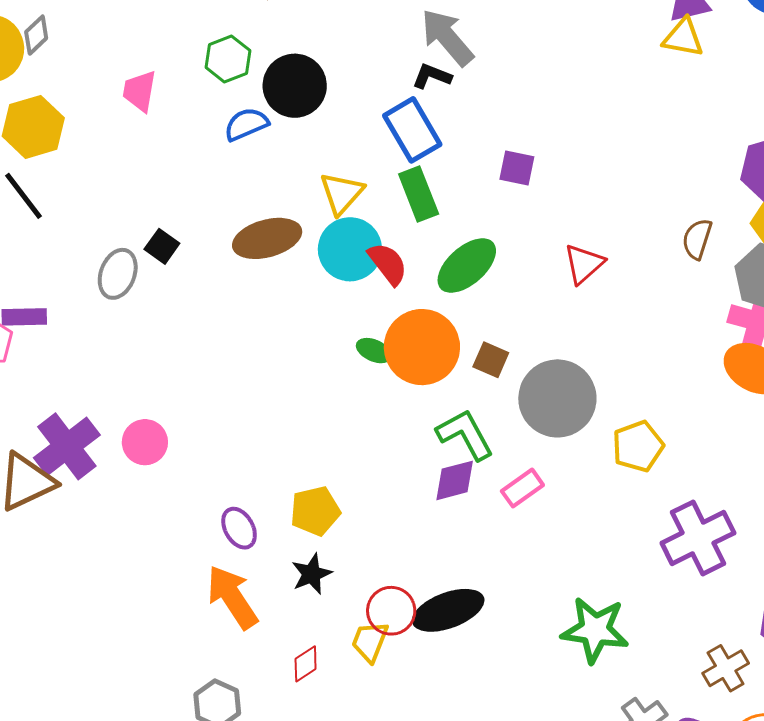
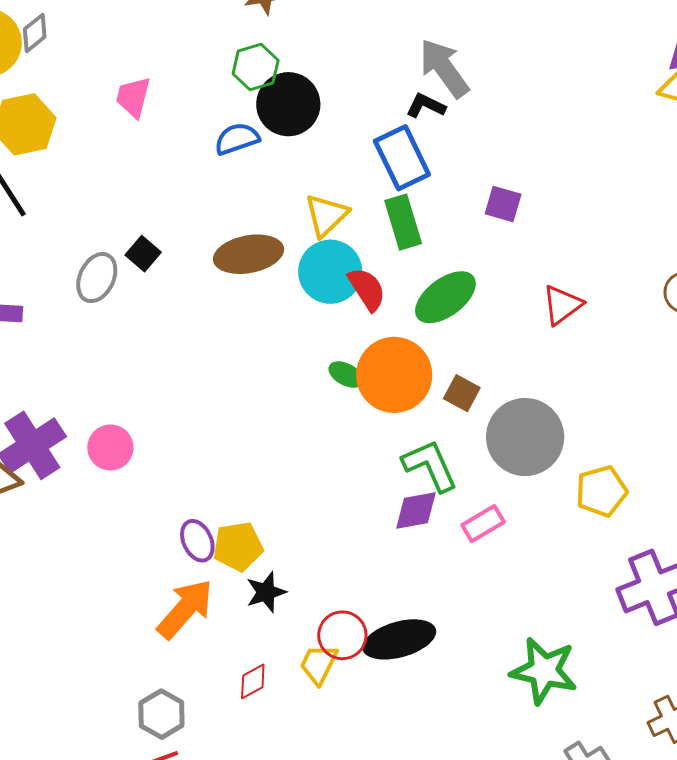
green hexagon: (228, 59) -> (256, 67), moved
yellow pentagon: (315, 511) -> (238, 546), moved
orange arrow: (232, 597) -> (185, 609), turned 70

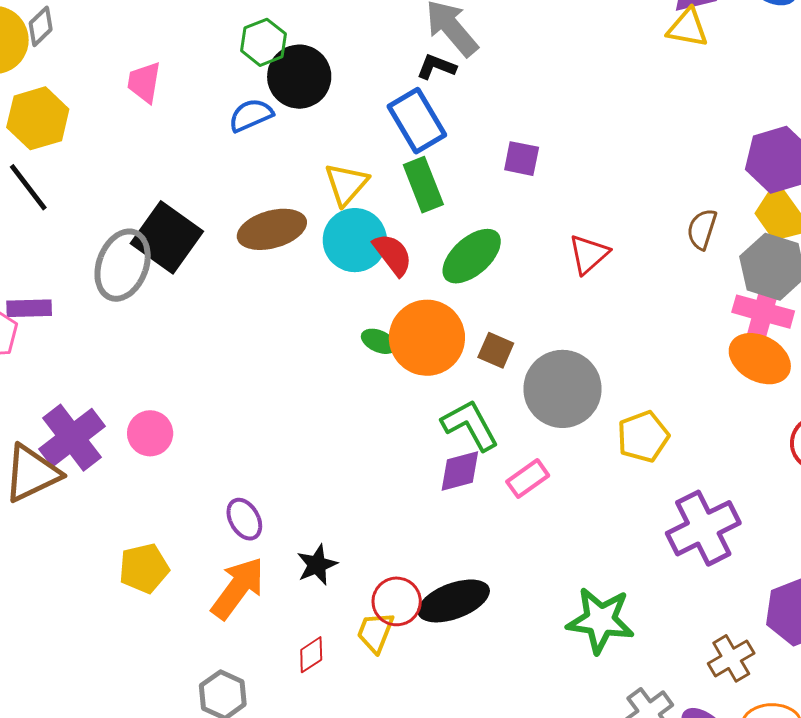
black square: (143, 254) -> (167, 237), size x2.0
gray ellipse: (97, 278) -> (123, 265), size x1.4
yellow pentagon: (238, 546) -> (144, 568), moved

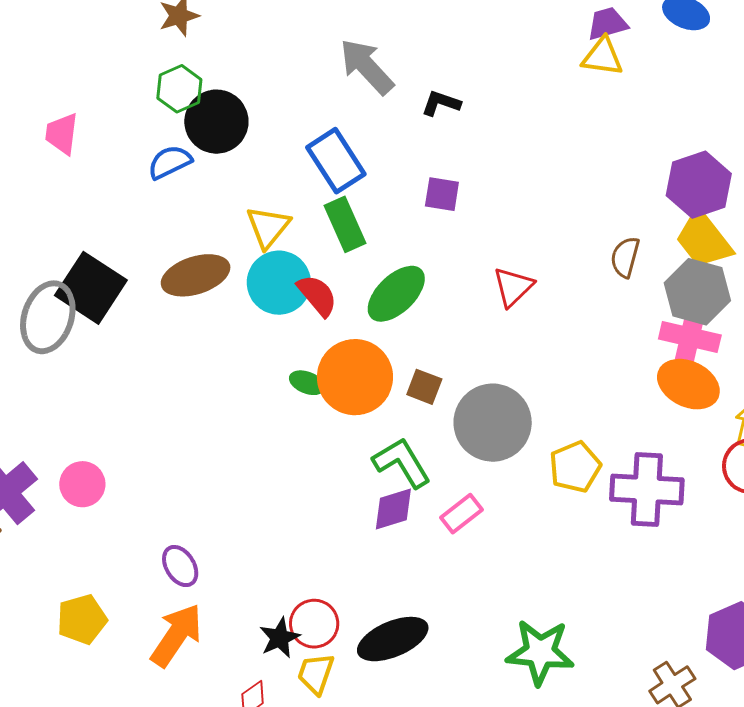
black L-shape: (436, 67) -> (441, 103), moved
purple cross: (703, 528) -> (647, 490), moved, turned 32
black star: (317, 565) -> (280, 638), moved
red circle: (397, 601) -> (314, 624), moved

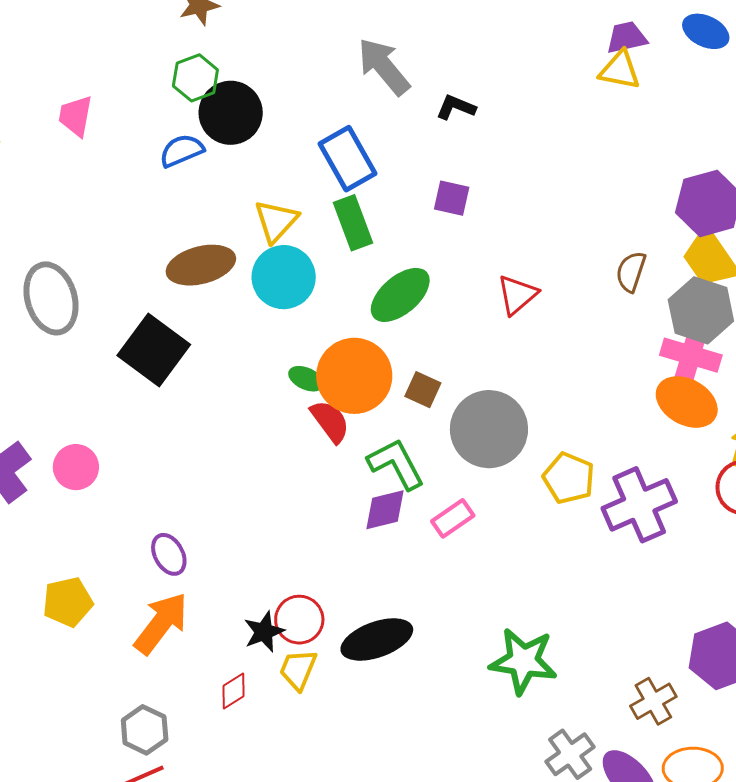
black square: (91, 288) -> (154, 350), moved
red semicircle: (317, 295) -> (330, 421), moved
gray ellipse: (48, 317) -> (51, 298), turned -38
yellow pentagon: (575, 467) -> (569, 478), turned -30
purple cross: (647, 490) -> (639, 505), turned -30

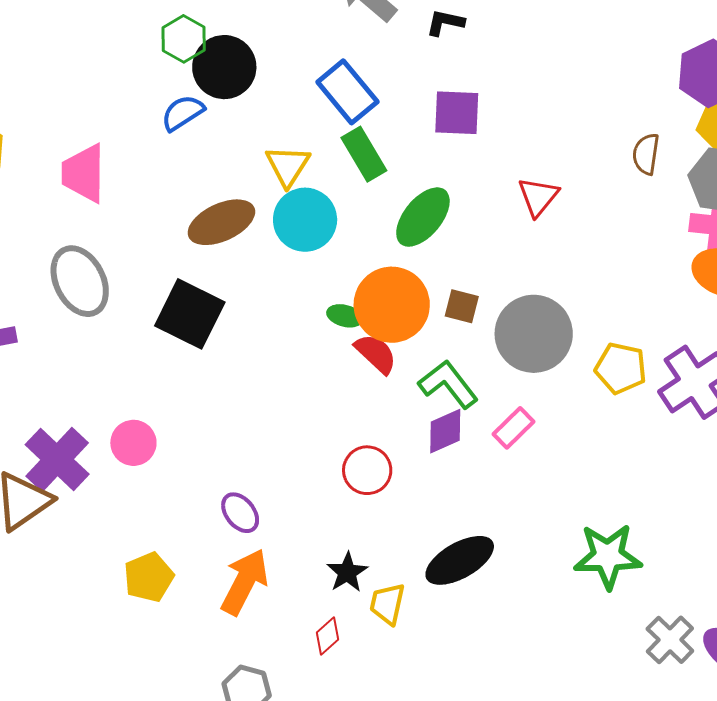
pink trapezoid: (76, 116) -> (84, 173), moved, size x1.4
purple square: (452, 198) -> (457, 113), size x1.4
red circle: (299, 620) -> (367, 470), moved

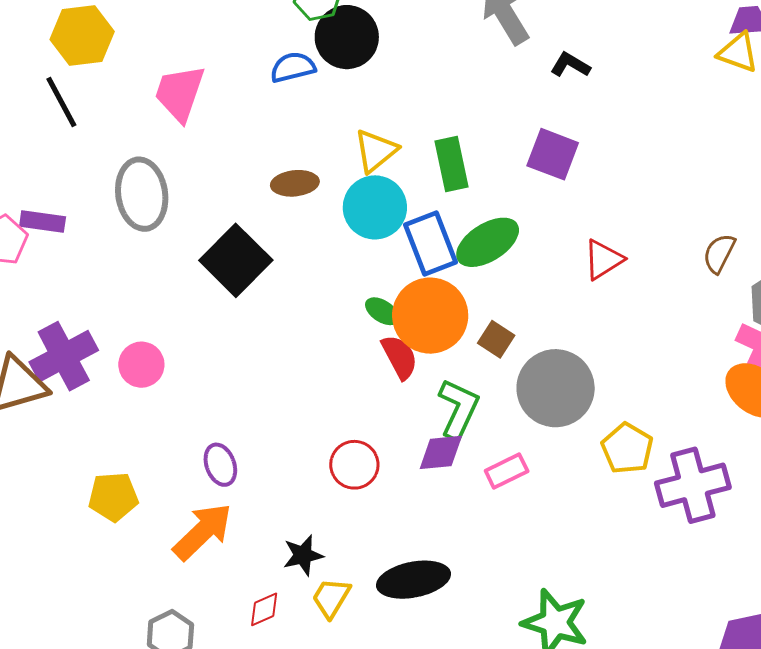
blue rectangle: (347, 92) -> (431, 244), moved
brown ellipse: (221, 222) -> (295, 183), size x0.7
green L-shape: (448, 384) -> (459, 409), turned 44

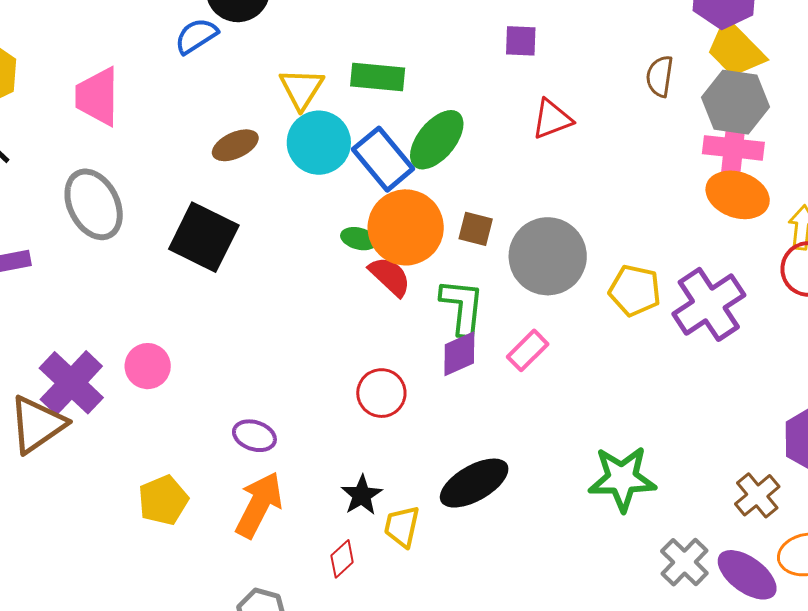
purple square: (553, 154) -> (521, 41), moved, size x0.7
green rectangle: (452, 164) -> (378, 77), turned -54
red triangle: (603, 259) -> (552, 119), turned 30
purple ellipse: (220, 465) -> (254, 436), turned -33

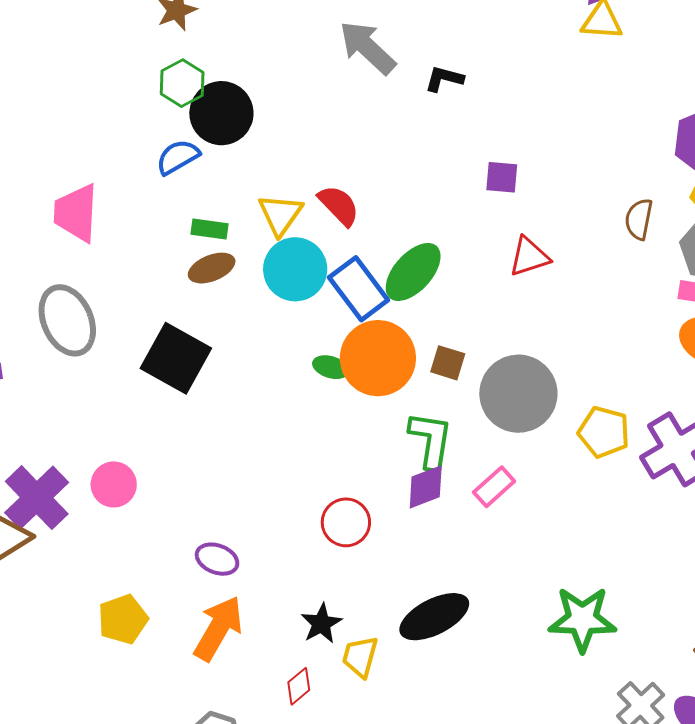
green rectangle: (378, 77) -> (210, 229), moved, size x0.7
red semicircle: (390, 276) -> (339, 205), moved

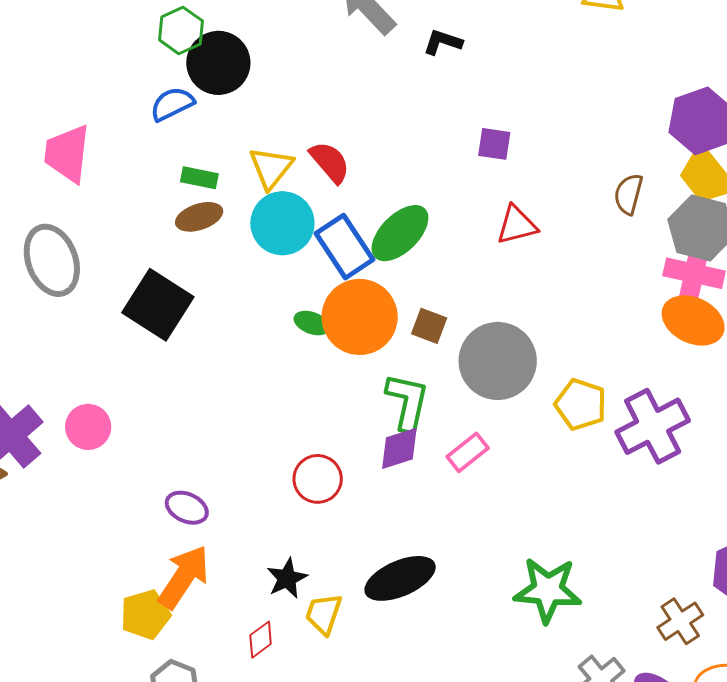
yellow pentagon: (123, 619) -> (145, 615), moved

